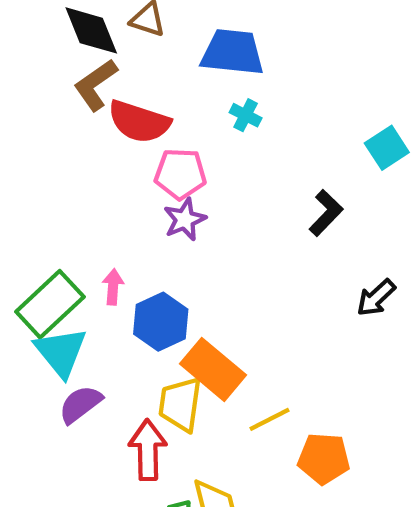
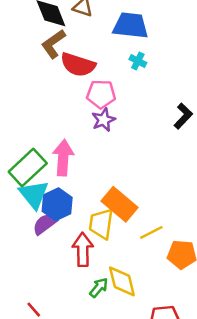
pink arrow: (113, 287) -> (63, 158), size x1.8
blue hexagon: (161, 322) -> (57, 204), moved

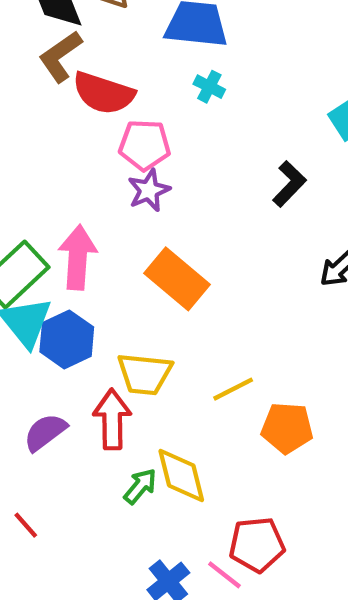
orange rectangle: (119, 204) -> (177, 279), moved
purple semicircle: (45, 224) -> (45, 432), moved
yellow trapezoid: (101, 224) -> (145, 374), turned -92

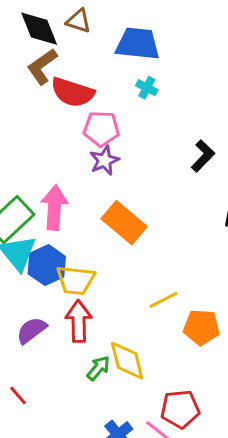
yellow trapezoid: (145, 374) -> (76, 280), moved

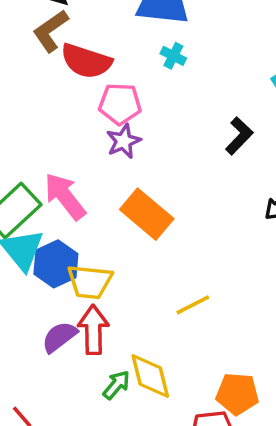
pink arrow: (54, 207) -> (65, 196), turned -42
orange pentagon: (201, 327) -> (237, 394), moved
purple semicircle: (32, 330) -> (59, 337), moved

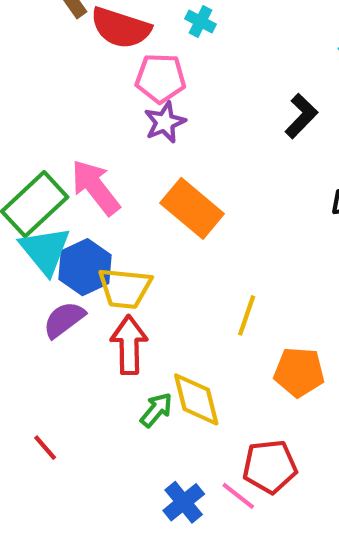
cyan cross: (173, 56) -> (200, 22), moved
yellow line: (193, 305) -> (247, 315), turned -44
purple semicircle: (59, 337) -> (64, 320), moved
orange pentagon: (237, 394) -> (299, 372), moved

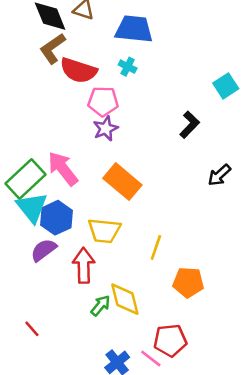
yellow trapezoid: (125, 288) -> (104, 231), moved

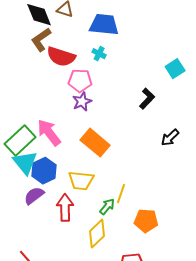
yellow diamond: (125, 299) -> (97, 234), turned 60
green arrow: (100, 306) -> (107, 207), moved

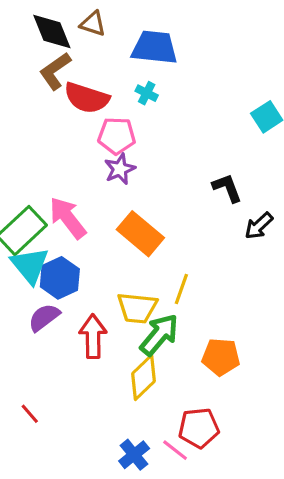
black L-shape: (147, 99) -> (227, 188), moved, turned -65
yellow trapezoid: (81, 181) -> (137, 308), moved
yellow line: (121, 194) -> (181, 289), moved
green arrow: (107, 207) -> (159, 335), size x1.6

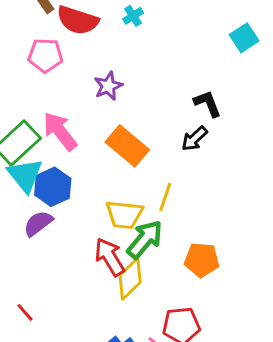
cyan cross: (147, 93) -> (133, 16), turned 30
pink pentagon: (117, 136) -> (45, 55), moved
black arrow: (259, 226) -> (194, 139), moved
red arrow: (93, 336) -> (110, 257), moved, turned -30

